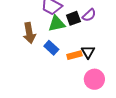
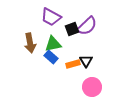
purple semicircle: (89, 15) -> (87, 26), size x1.5
green triangle: (57, 24) -> (53, 44), moved

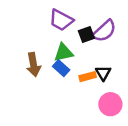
brown arrow: (30, 43) -> (33, 65), moved

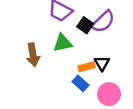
black square: (86, 34) -> (85, 25), turned -35
blue rectangle: (61, 68) -> (81, 83), moved

